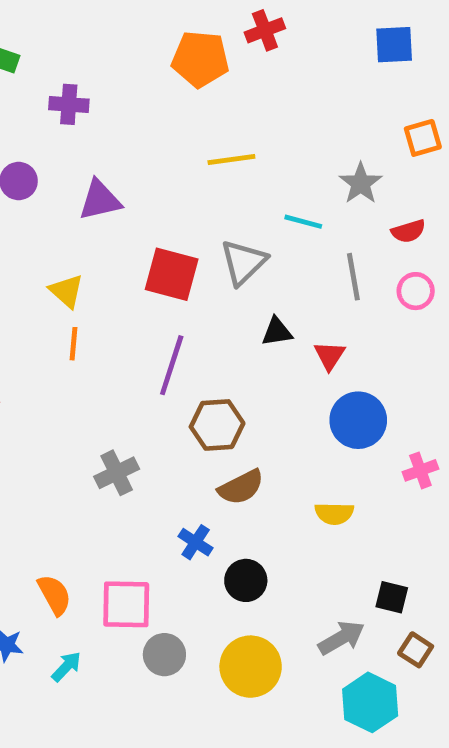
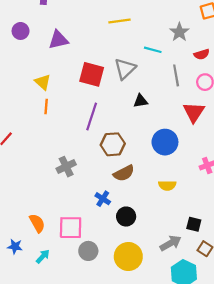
red triangle: (330, 356) -> (194, 112), moved, size x1.5
blue circle: (358, 420) -> (165, 142), moved

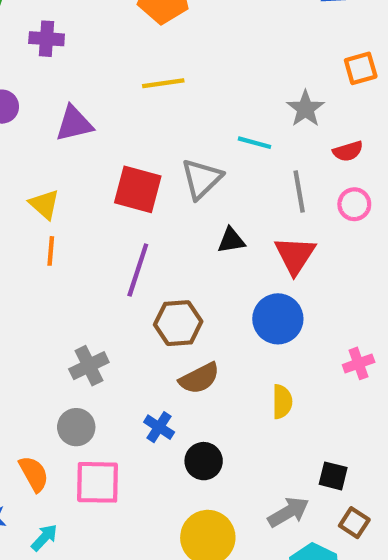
yellow line: (119, 21) -> (163, 83), moved
red triangle: (194, 112) -> (295, 255), moved
yellow semicircle: (167, 185) -> (282, 402), turned -91
gray circle: (88, 251) -> (76, 427), moved

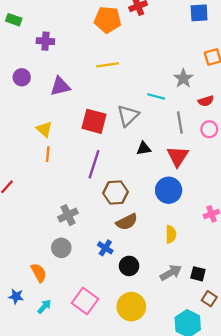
pink square: (97, 482) -> (85, 301), moved, turned 35
gray arrow: (289, 512) -> (171, 273), moved

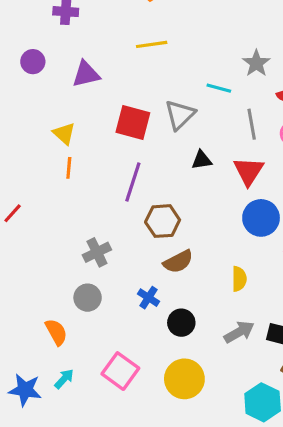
blue circle: (169, 190) -> (261, 218), moved
blue star: (16, 296) -> (25, 390), moved, size x1.5

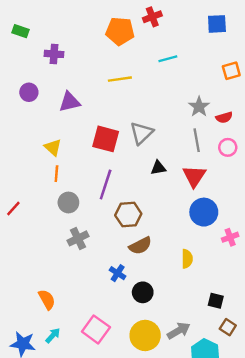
gray star: (256, 63) -> (199, 107), moved
cyan line: (219, 88) -> (168, 59), moved, turned -30
gray circle: (88, 298) -> (68, 202), moved
gray arrow: (239, 332) -> (179, 331), moved

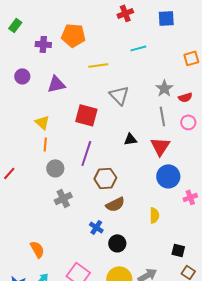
blue square: (217, 24) -> (166, 18), moved
green rectangle: (20, 31) -> (15, 25), turned -72
orange pentagon: (120, 31) -> (73, 35), moved
gray triangle: (142, 133) -> (119, 95), moved, turned -30

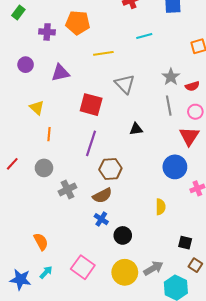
yellow triangle: (42, 122) -> (37, 108), moved
red triangle: (160, 146) -> (189, 136), moved
gray circle: (55, 168) -> (44, 168), moved
brown semicircle: (115, 204) -> (102, 196), moved

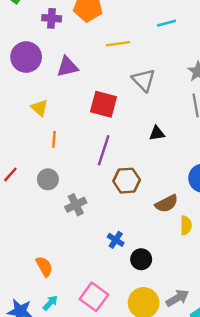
purple circle: (26, 65) -> (26, 57), size x1.6
brown semicircle: (102, 196) -> (167, 204), moved

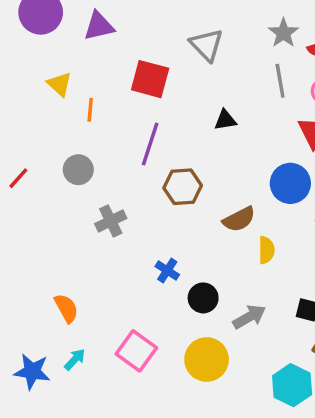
orange line: (54, 139) -> (90, 110), moved
gray circle: (48, 179) -> (78, 170), moved
gray arrow: (177, 298) -> (249, 317), moved

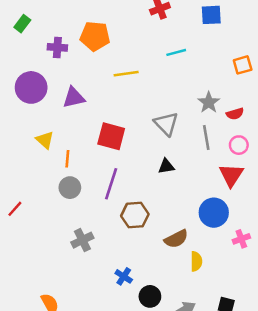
gray triangle: (207, 45) -> (166, 124), moved
gray circle: (78, 170) -> (70, 188), moved

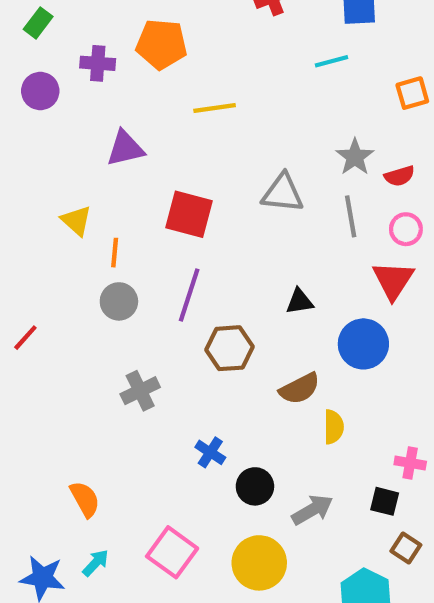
cyan line: (176, 52) -> (331, 61), moved
purple circle: (31, 87) -> (40, 91), moved, size x0.7
gray triangle: (166, 124) -> (283, 193), turned -40
black triangle: (166, 166) -> (300, 301), moved
pink cross: (241, 239) -> (410, 463), moved, turned 30

